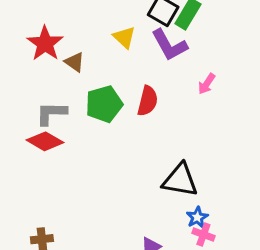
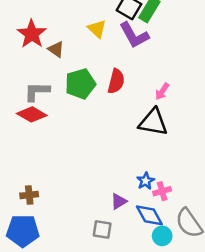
pink arrow: (207, 84) -> (162, 91), moved
black triangle: (180, 180) -> (153, 122), moved
blue star: (197, 217) -> (146, 181), moved
pink cross: (203, 234) -> (162, 191), turned -36

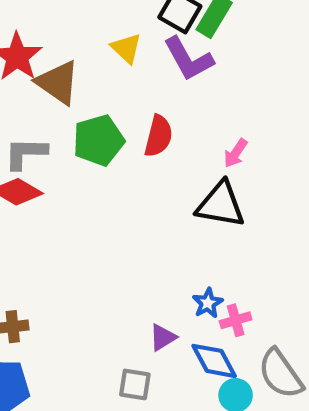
brown triangle: (56, 49) -> (58, 82), size x1.6

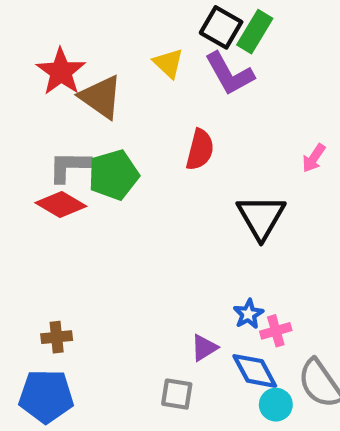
green pentagon: (98, 140) -> (114, 175), moved
pink arrow: (236, 153) -> (314, 158), moved
black triangle: (221, 205) -> (261, 217), turned 50

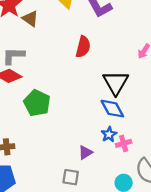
brown triangle: (101, 97) -> (30, 19), size x0.7
green pentagon: (114, 175) -> (37, 103), moved, turned -30
blue diamond: (255, 371) -> (112, 109), moved

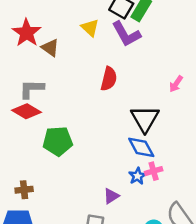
green pentagon: (37, 103) -> (58, 141), turned -30
pink cross: (124, 143) -> (154, 171), moved

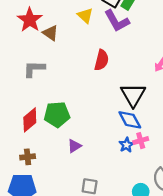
red diamond: (27, 111) -> (30, 120), moved, turned -70
purple triangle: (111, 196) -> (74, 146), moved

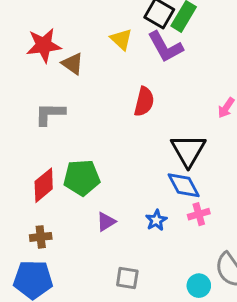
red star: (30, 20) -> (44, 45), turned 30
blue star: (127, 145) -> (156, 220), moved

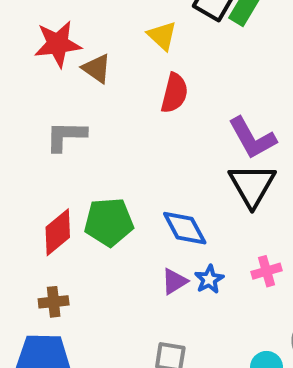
purple L-shape: (165, 47) -> (252, 138), moved
red semicircle: (144, 102) -> (174, 93), moved
blue diamond: (184, 185) -> (185, 228), moved
purple triangle: (106, 222) -> (174, 281), moved

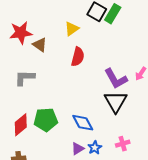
yellow triangle: (162, 36) -> (72, 29), turned 42

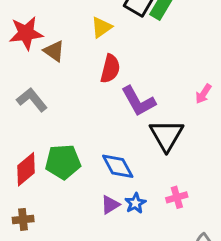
gray L-shape: (25, 78) -> (32, 100), turned 50
purple L-shape: (116, 79) -> (138, 101), moved

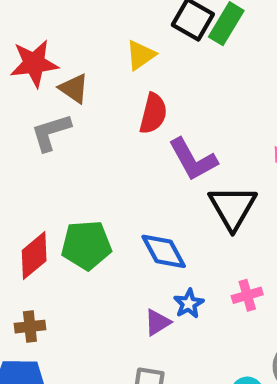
gray L-shape: (32, 100) -> (51, 132), moved, turned -68
purple triangle: (110, 205) -> (157, 322), moved

